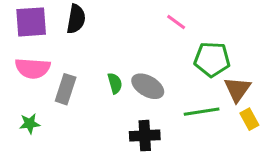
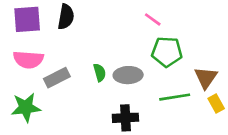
green pentagon: (212, 59) -> (167, 52), moved
gray ellipse: (148, 86) -> (128, 75), turned -32
gray rectangle: (66, 89) -> (57, 78), turned 45
green star: (30, 124) -> (26, 107), size x1.6

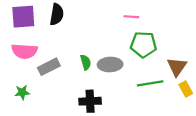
pink line: (153, 19) -> (131, 17), turned -32
green star: (26, 107) -> (22, 92), size x0.6
black cross: (125, 118) -> (90, 101), moved

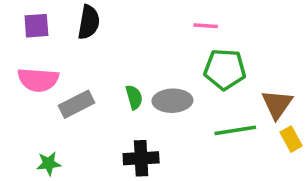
purple square: (23, 17) -> (36, 26), size x0.7
green star: (22, 92) -> (49, 163), moved

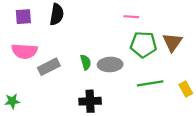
brown triangle: (277, 104) -> (172, 42), moved
green star: (49, 163) -> (12, 101), moved

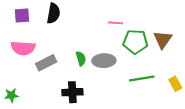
pink line: (131, 17) -> (115, 23), moved
black cross: (90, 101) -> (72, 92), moved

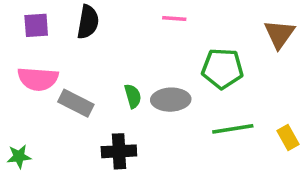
pink line: (115, 23) -> (174, 19), moved
brown triangle: (163, 40) -> (279, 34), moved
gray rectangle: (46, 63) -> (76, 103), turned 54

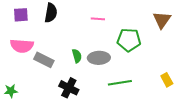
pink line: (174, 19) -> (98, 19), moved
green line: (233, 129) -> (120, 83), moved
black cross: (119, 151) -> (69, 88), turned 30

